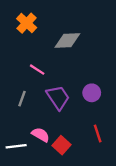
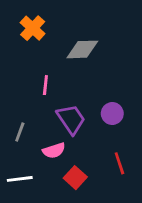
pink line: (37, 70) -> (45, 85), turned 63
gray line: (22, 99) -> (20, 132), moved
pink semicircle: (41, 135) -> (54, 151), moved, turned 132

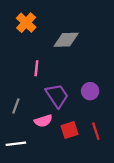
red square: (75, 178) -> (70, 130), moved, turned 30

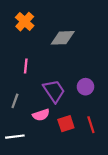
pink line: (36, 68) -> (26, 66), moved

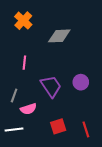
pink semicircle: (41, 115) -> (28, 109), moved
red square: (66, 124) -> (58, 126), moved
red line: (91, 125) -> (86, 129), moved

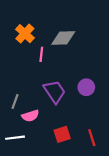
orange cross: (23, 21) -> (25, 34), moved
pink line: (24, 63) -> (41, 54), moved

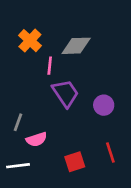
purple trapezoid: (54, 92) -> (66, 93), moved
red line: (92, 138) -> (110, 153), moved

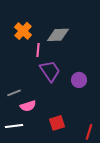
gray line: (18, 122) -> (14, 93), turned 48
red line: (110, 153) -> (89, 132), moved, turned 35

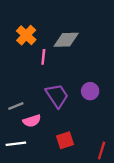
purple trapezoid: (50, 71) -> (57, 96), moved

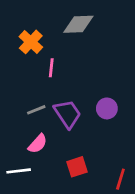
gray diamond: (66, 40) -> (78, 24), moved
gray line: (16, 106) -> (36, 110), moved
pink semicircle: (32, 121) -> (38, 144), turned -30

